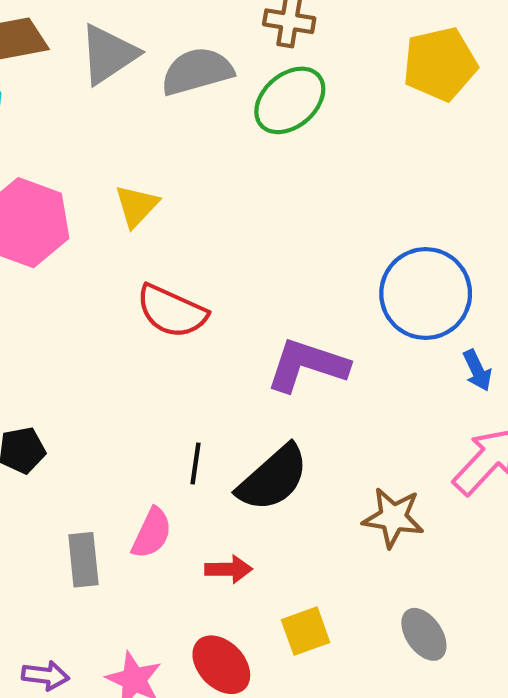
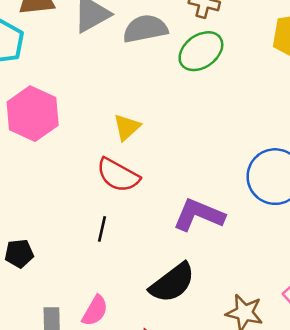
yellow triangle: (136, 206) -> (127, 127), moved
black line: (196, 464) -> (102, 229), moved

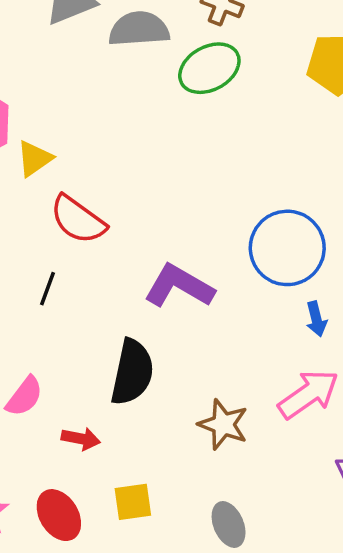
yellow triangle: (127, 127) -> (35, 159), moved
black semicircle: (172, 283) -> (132, 372), turned -48

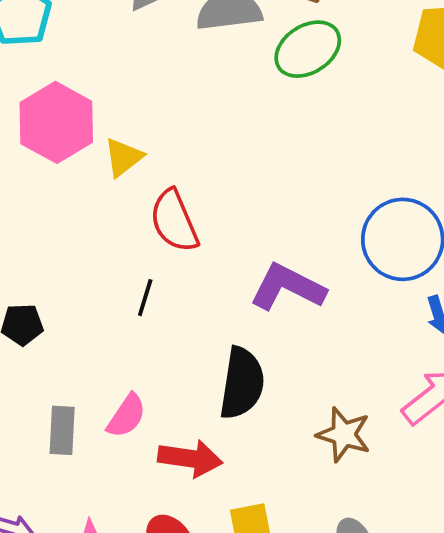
red semicircle: (78, 220) -> (174, 221), turned 34
red arrow: (81, 439) -> (190, 458), size x1.5

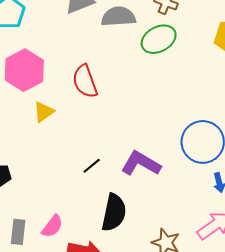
yellow triangle: (123, 157) -> (44, 112), moved
red semicircle: (174, 221) -> (85, 81), moved
black line: (145, 298) -> (92, 166), moved, turned 30

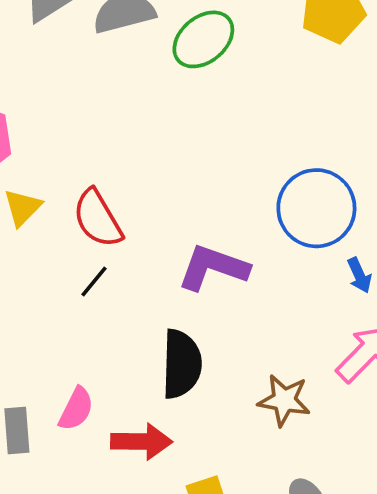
red semicircle: (85, 81) -> (98, 218), moved
black line: (92, 166) -> (94, 281), moved

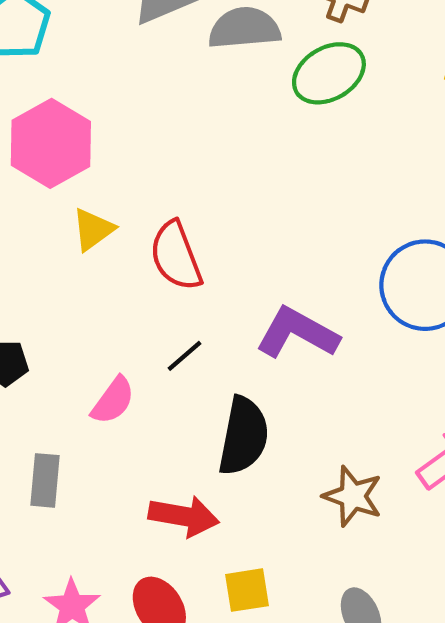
black line: (94, 281) -> (185, 356), moved
pink semicircle: (76, 409) -> (113, 400), moved

